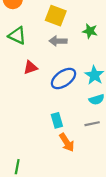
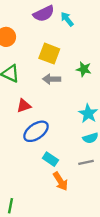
blue ellipse: (63, 79) -> (36, 131), moved
cyan rectangle: (57, 120) -> (50, 159), turned -40

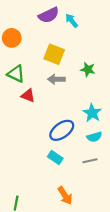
red triangle: (24, 106) -> (28, 96), moved, turned 40
blue ellipse: (36, 131) -> (62, 130), moved
orange arrow: (60, 181) -> (65, 196), moved

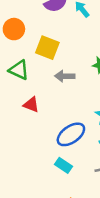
yellow square: (54, 54) -> (47, 48), moved
red triangle: (28, 96) -> (31, 105), moved

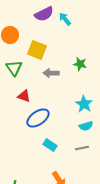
green triangle: (19, 70) -> (14, 68), turned 30
blue ellipse: (71, 134) -> (38, 118), moved

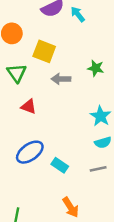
blue ellipse: (38, 118) -> (30, 152), moved

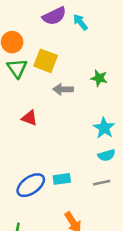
green triangle: (17, 73) -> (17, 68), moved
blue ellipse: (30, 152) -> (31, 185), moved
cyan rectangle: (60, 165) -> (62, 179), turned -42

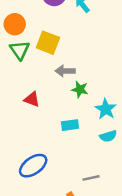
green star: (99, 78) -> (80, 89), moved
cyan rectangle: (62, 179) -> (70, 125), moved
gray line: (102, 183) -> (91, 178), moved

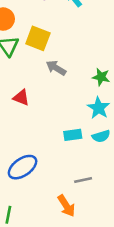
gray arrow: (65, 71) -> (56, 68), turned 30
green star: (80, 89) -> (101, 77), moved
cyan rectangle: (70, 125) -> (73, 135), moved

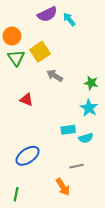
yellow square: (38, 38) -> (40, 52), turned 36
cyan semicircle: (101, 136) -> (86, 138), moved

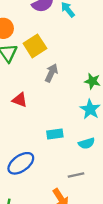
gray arrow: (55, 76) -> (51, 73), turned 84
cyan rectangle: (68, 130) -> (55, 134), moved

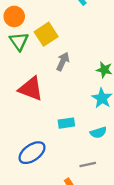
red triangle: (20, 100) -> (31, 89), size x1.6

